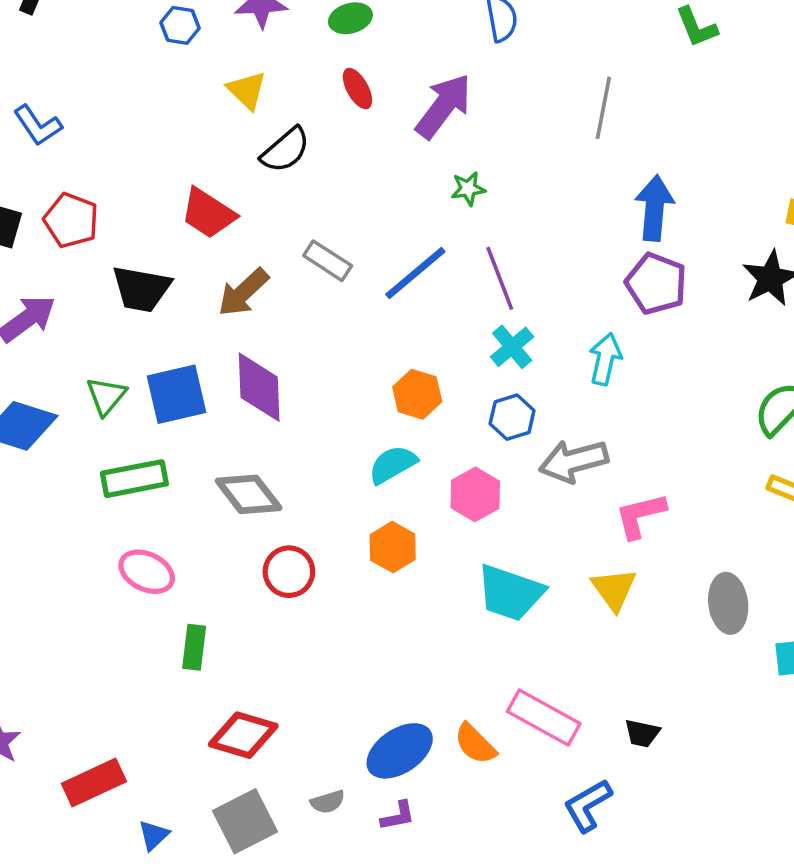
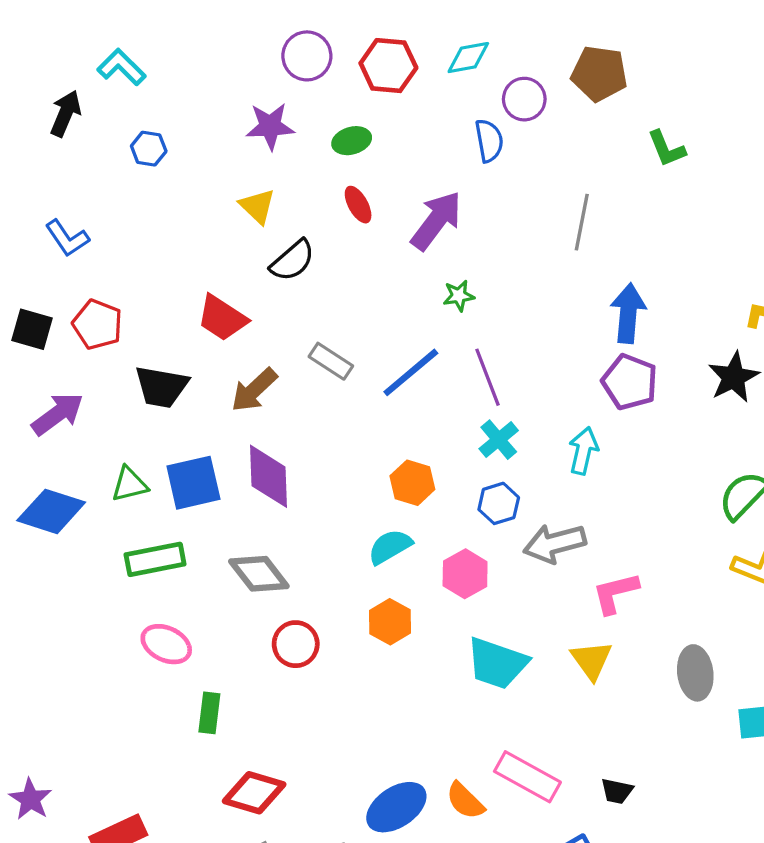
blue hexagon: (180, 25) -> (149, 149), moved
green triangle: (106, 396) -> (129, 484), turned 36

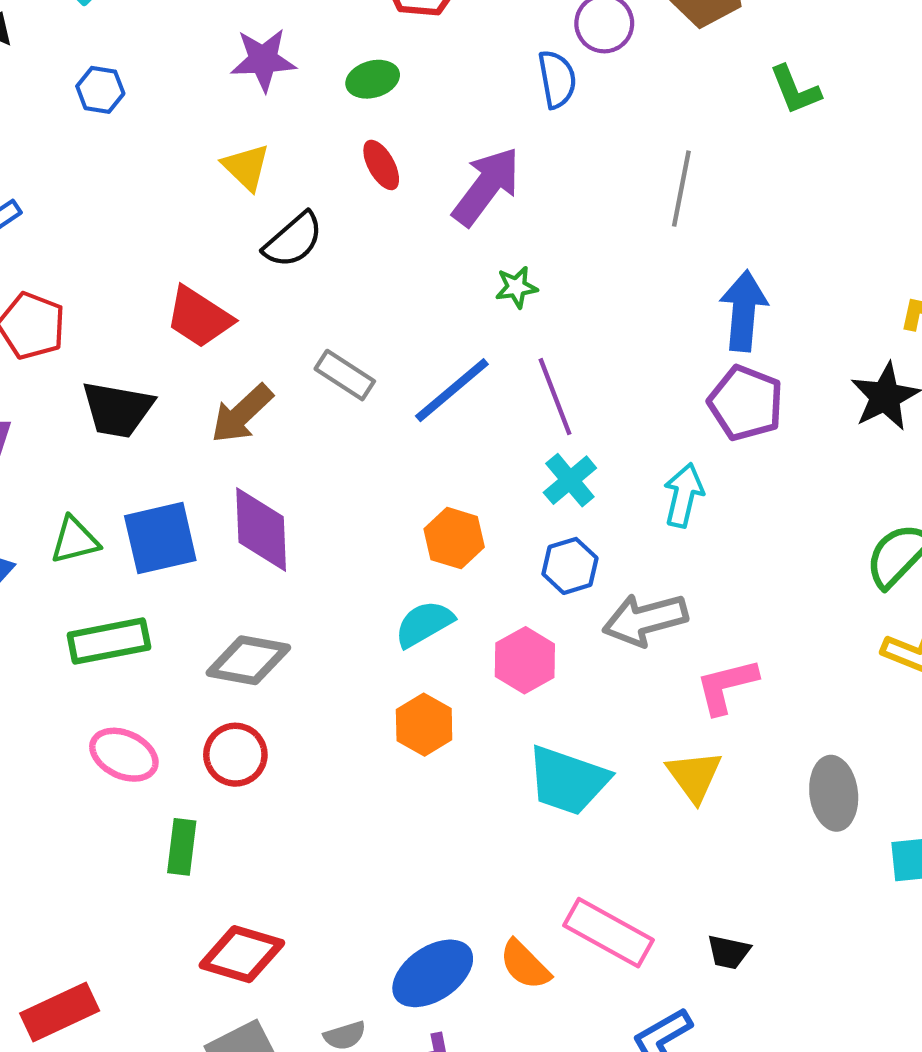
gray diamond: (259, 574) -> (248, 660), turned -42
red circle: (296, 644) -> (235, 755), moved

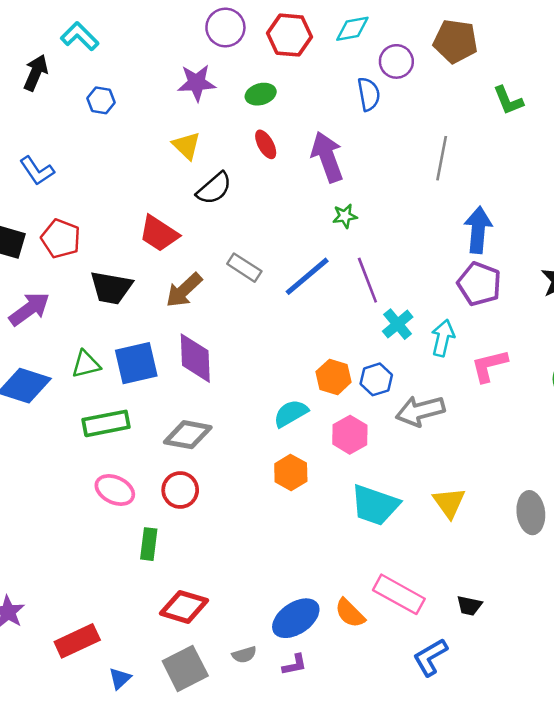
purple arrow: (486, 186) -> (327, 157), turned -57
cyan cross: (570, 480) -> (398, 324), moved
orange hexagon: (454, 538) -> (334, 377), moved
pink L-shape: (726, 686) -> (489, 366), moved

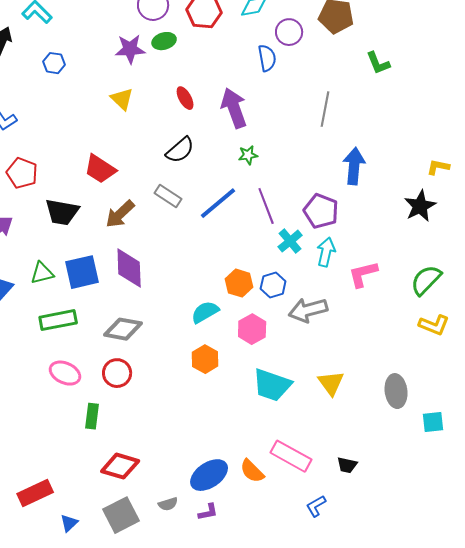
green ellipse: (261, 94) -> (164, 41), moved
black semicircle: (214, 188) -> (180, 150), moved
purple pentagon: (479, 284) -> (321, 211), moved
blue L-shape: (430, 657) -> (316, 506), size x0.7

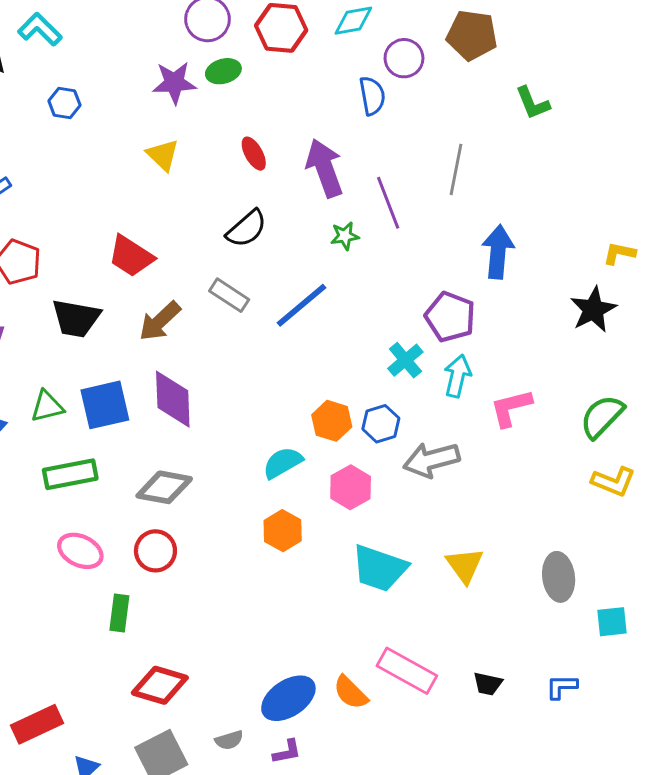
purple line: (266, 206) -> (388, 203), moved
blue L-shape: (316, 506) -> (561, 687), moved, turned 30

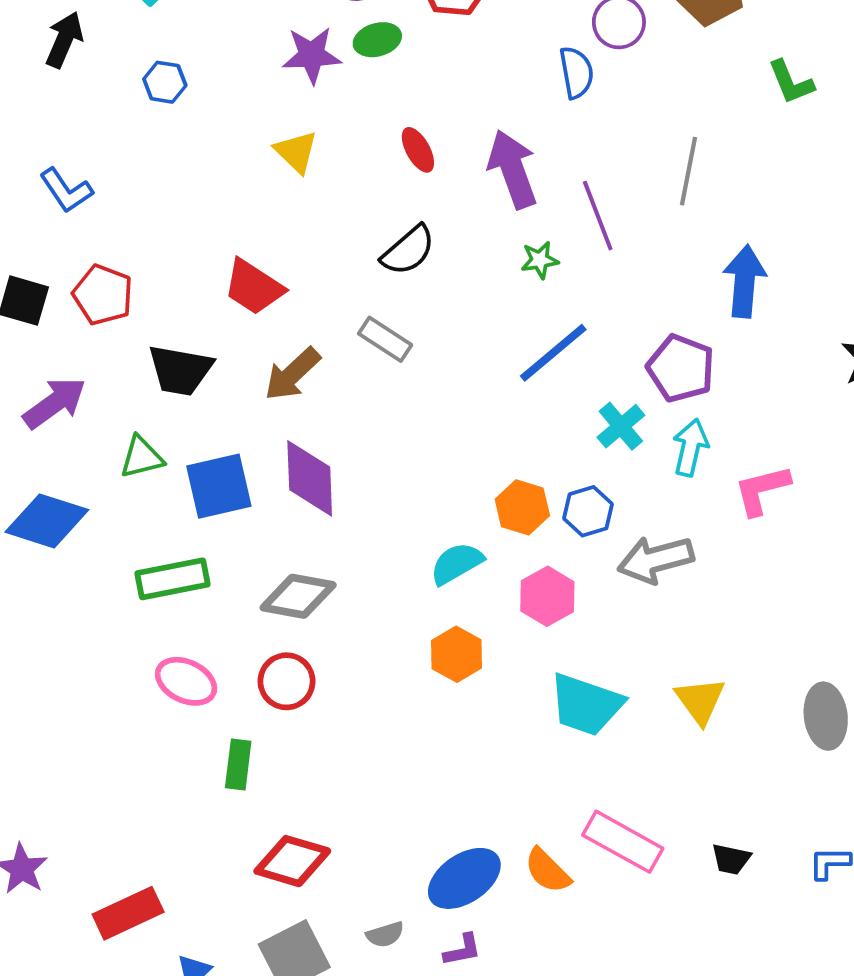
blue line: (301, 305) -> (553, 353), moved
green triangle: (47, 406) -> (142, 457), moved

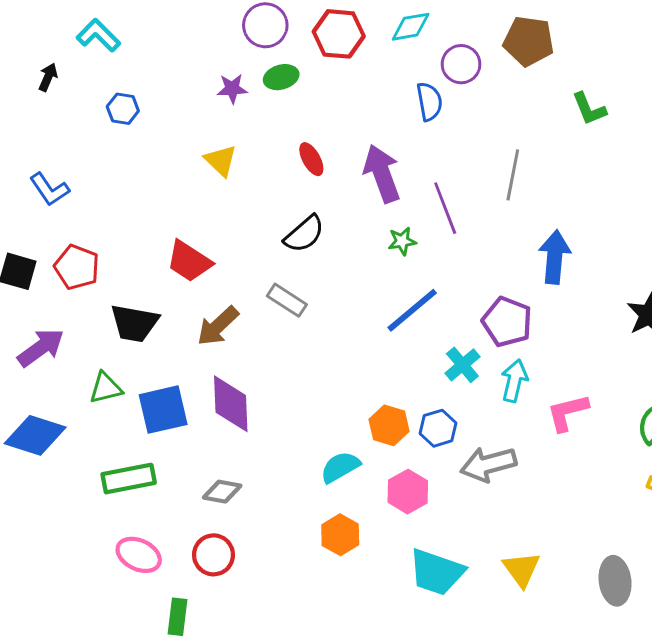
black arrow: (64, 40) -> (48, 77), size x0.7
purple star: (312, 55) -> (232, 89), size x0.7
gray diamond: (298, 596) -> (222, 492), size x0.7

